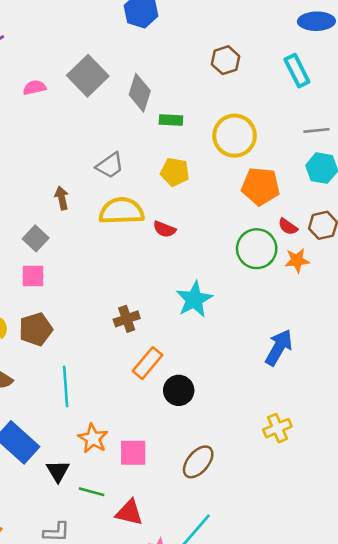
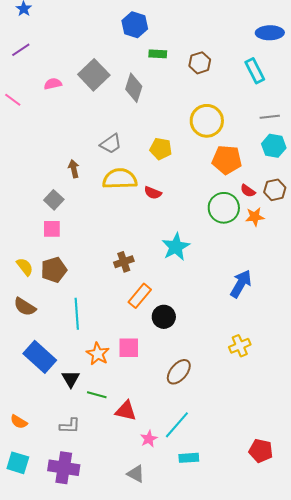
green rectangle: (171, 120) -> (158, 54), moved
pink square: (133, 453) -> (129, 348), moved

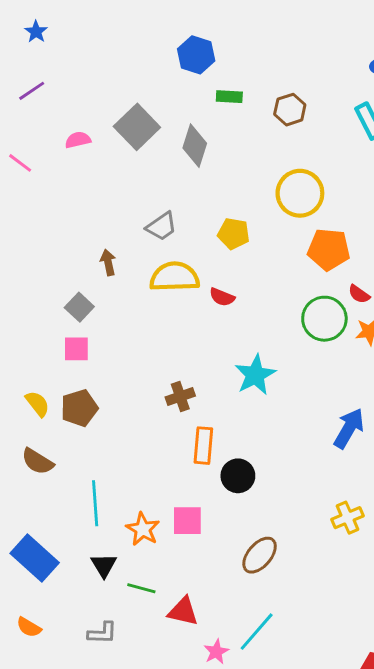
orange rectangle: (140, 296) -> (203, 446), turned -35
cyan line: (77, 314) -> (95, 503), moved
blue rectangle: (40, 357) -> (35, 558), moved

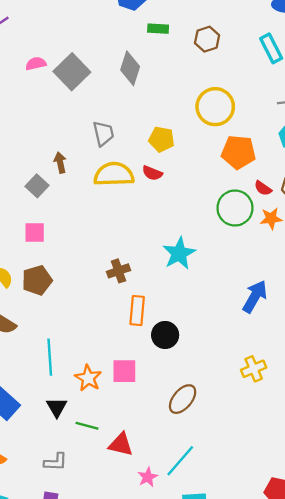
gray square: (137, 127) -> (72, 72), moved
gray trapezoid: (161, 226) -> (103, 133), turned -68
red semicircle: (222, 297) -> (152, 173), moved
gray square: (79, 307) -> (37, 186), moved

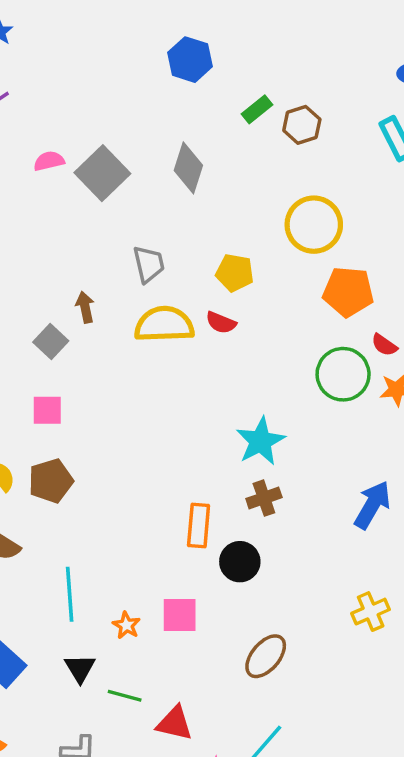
green rectangle: (158, 29) -> (257, 109), moved, turned -42
brown cross: (118, 271) -> (264, 498), moved
orange star: (88, 378) -> (126, 625), size x0.7

